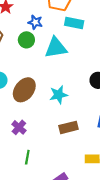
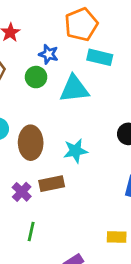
brown ellipse: (24, 90) -> (31, 143), turned -40
brown rectangle: (68, 127) -> (52, 184), moved

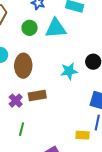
green circle: (36, 77) -> (30, 28), moved
cyan star: (75, 151) -> (69, 71), moved

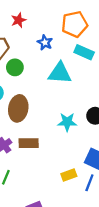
green circle: (30, 28) -> (15, 67), moved
yellow rectangle: (82, 135) -> (69, 175), moved, turned -32

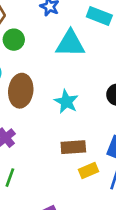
cyan star: (67, 122) -> (66, 102), moved, turned 30
brown rectangle: (29, 143) -> (73, 147), moved

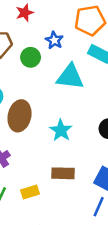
green circle: (14, 40) -> (31, 57), moved
yellow rectangle: (88, 171) -> (30, 192), moved

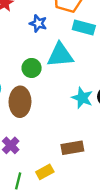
green circle: (31, 57) -> (32, 68), moved
cyan star: (61, 130) -> (82, 98), moved

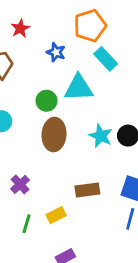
cyan rectangle: (84, 28) -> (106, 59), turned 30
brown ellipse: (20, 102) -> (54, 134), moved

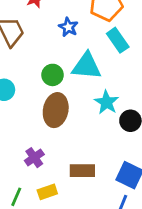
cyan star: (101, 136) -> (107, 102), moved
purple cross: (20, 184) -> (34, 158), moved

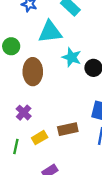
green circle: (52, 75) -> (11, 46), moved
brown rectangle: (82, 171) -> (68, 129), moved

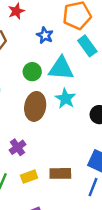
green circle: (11, 46) -> (32, 72), moved
cyan star: (72, 57) -> (65, 98), moved

